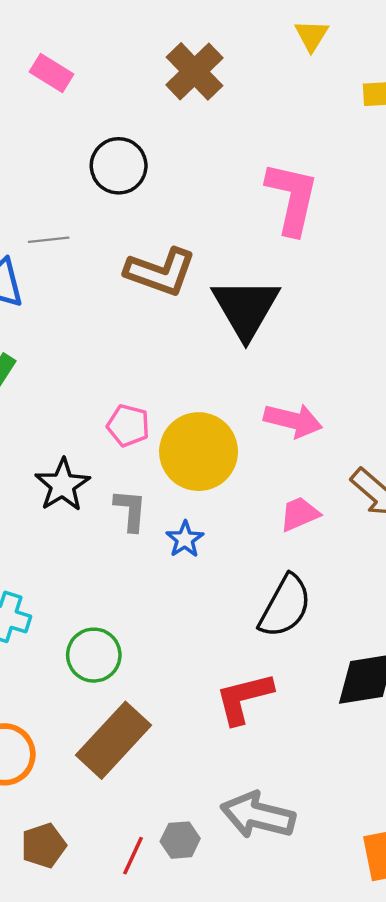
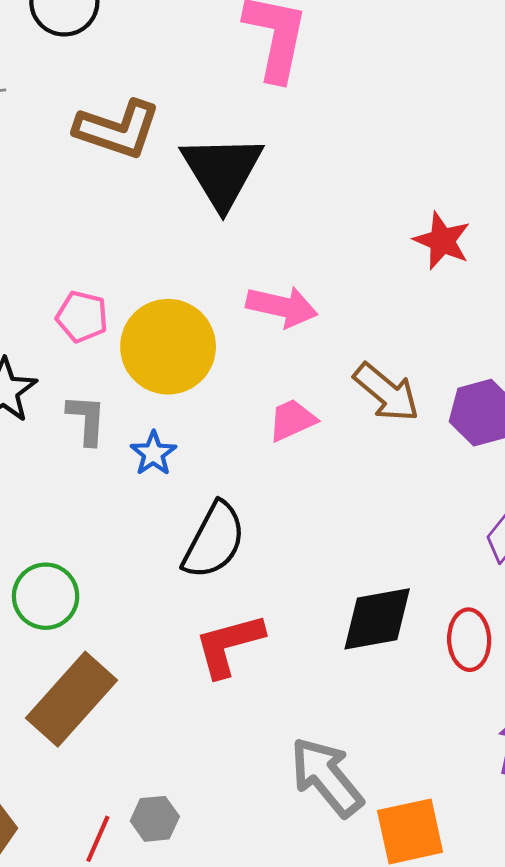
black semicircle: (285, 606) -> (214, 541), moved
gray arrow: (258, 815) -> (327, 777), moved, turned 38

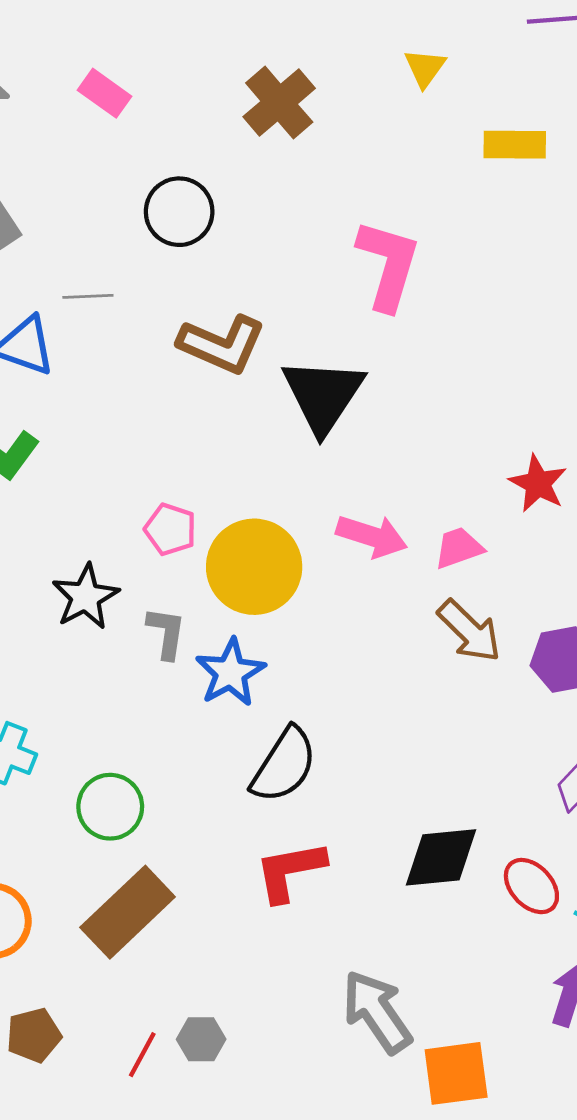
pink trapezoid: (292, 420) -> (459, 548), moved
blue star: (153, 453) -> (230, 673), size x1.5
red ellipse: (469, 640) -> (531, 886), turned -46

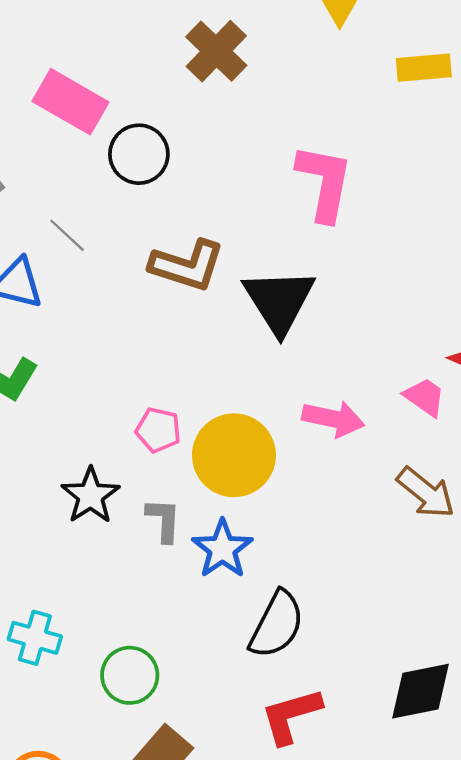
pink rectangle: (105, 93) -> (70, 102), moved, size x1.6
gray line: (88, 296) -> (67, 235), turned 51
pink trapezoid: (459, 548) -> (425, 397), moved, turned 60

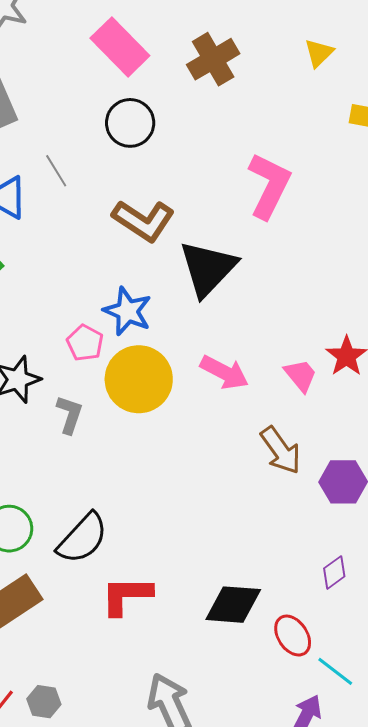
pink rectangle: (70, 102) -> (120, 47), moved
blue star: (222, 549) -> (128, 311), moved, turned -30
black semicircle: (277, 625) -> (82, 538), moved

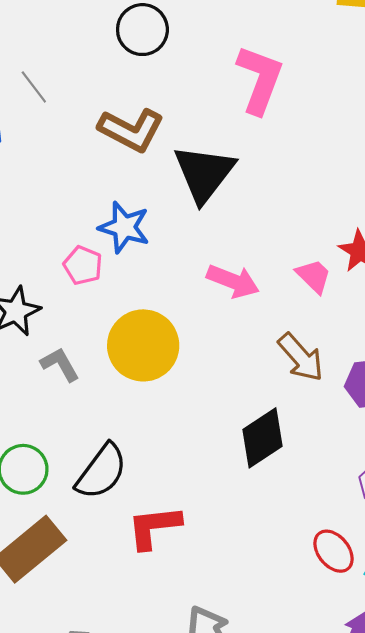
black circle: (130, 123) -> (142, 30), moved
yellow circle: (139, 379) -> (143, 345), moved
gray L-shape: (70, 415) -> (60, 364), moved, turned -42
black diamond: (233, 605) -> (262, 438), moved, turned -32

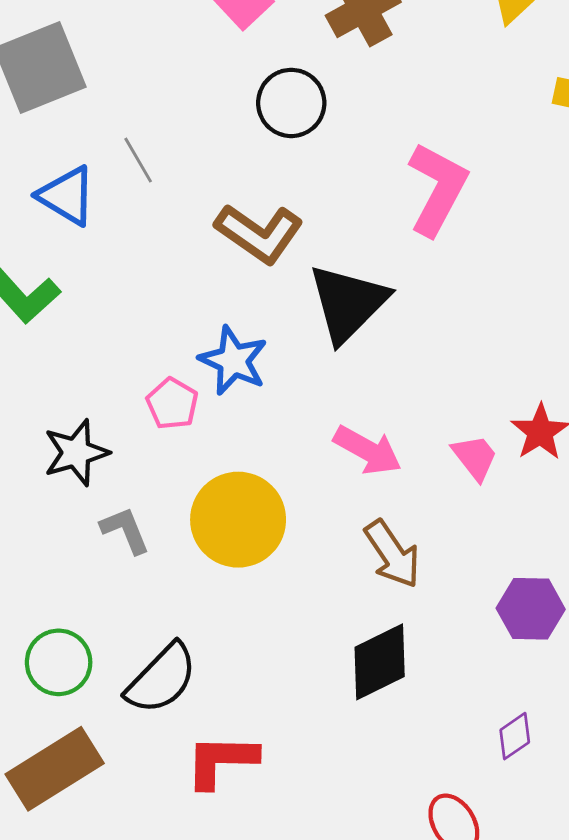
brown arrow: (301, 357) -> (392, 554), moved

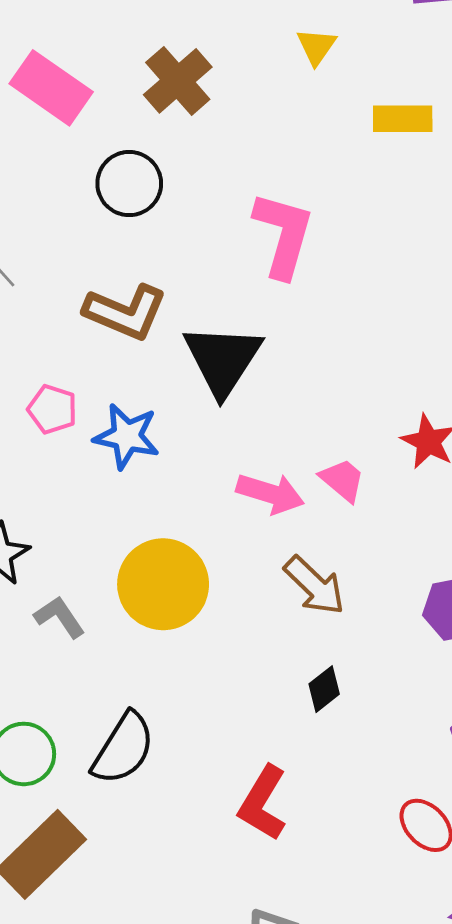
pink pentagon: (172, 404) -> (52, 409), moved
pink trapezoid: (475, 457) -> (343, 480), moved
black diamond: (380, 662) -> (324, 689), size x0.6
red L-shape: (221, 761) -> (263, 803), moved, turned -48

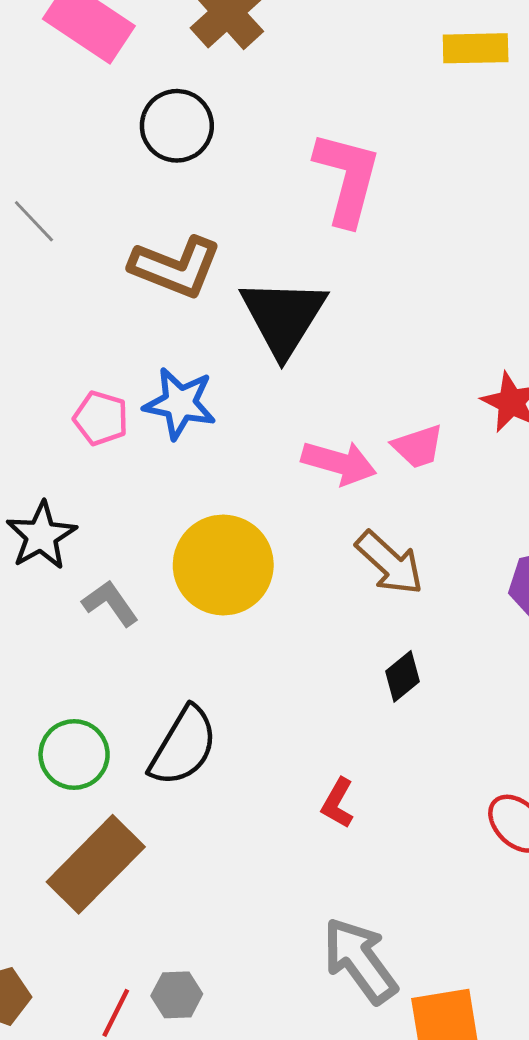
pink pentagon: (52, 409) -> (101, 418), moved
pink trapezoid: (343, 480) -> (418, 446), turned 123
red L-shape: (263, 803) -> (338, 803), size x0.6

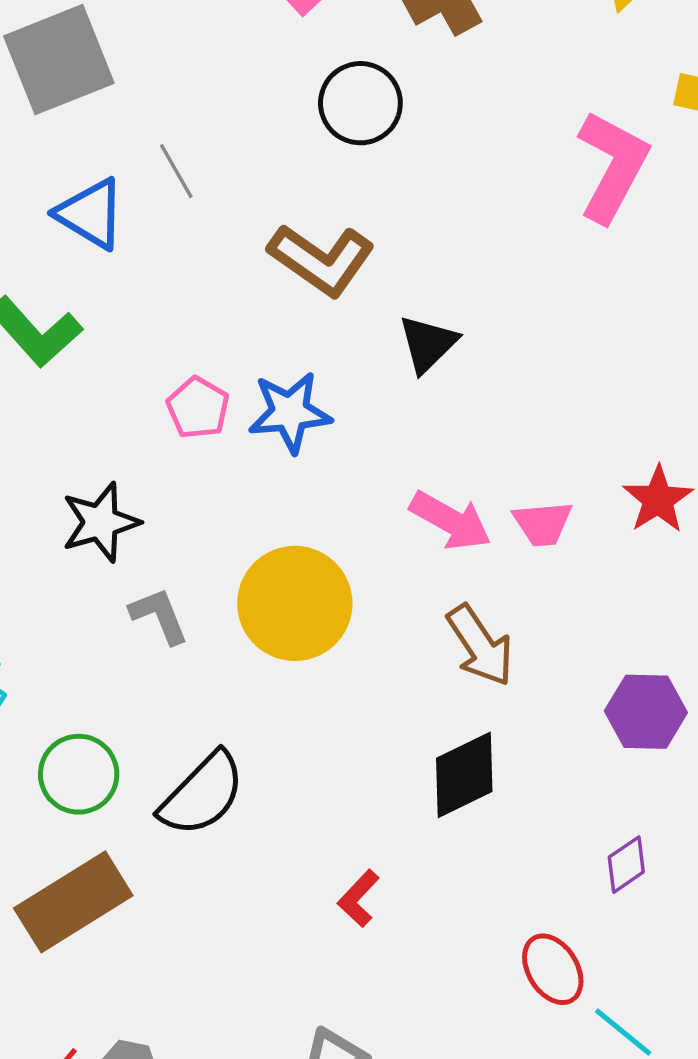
pink L-shape: (347, 178) -> (613, 166), moved
black triangle: (283, 317) -> (428, 344), size x0.6
blue star: (180, 403) -> (290, 412), turned -30
black diamond: (402, 676) -> (464, 775), size x1.6

